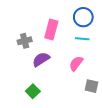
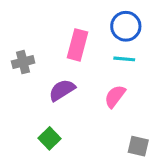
gray cross: (25, 41) -> (23, 62), moved
gray square: (91, 86) -> (138, 146), moved

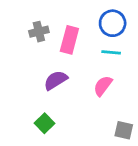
gray cross: (23, 62) -> (39, 32), moved

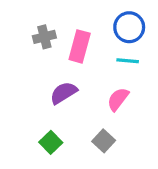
gray square: (124, 130) -> (104, 141), moved, turned 30

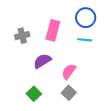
gray cross: (44, 37) -> (22, 36), moved
pink semicircle: (118, 99) -> (69, 72), moved

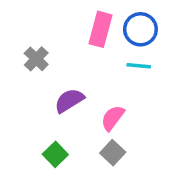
pink rectangle: (53, 30) -> (101, 29), moved
gray cross: (22, 36) -> (36, 59), turned -32

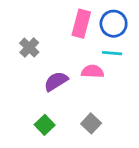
pink semicircle: (113, 118) -> (92, 71), moved, turned 55

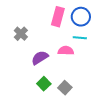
green square: (45, 125) -> (44, 84), moved

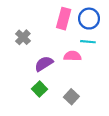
green square: (44, 84) -> (39, 89), moved

